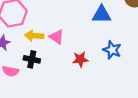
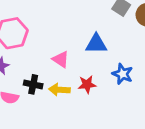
blue triangle: (102, 14) -> (96, 44), moved
yellow arrow: (34, 36) -> (59, 90), moved

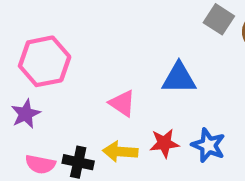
blue star: (123, 74) -> (208, 145), moved
black cross: (33, 84) -> (78, 162), moved

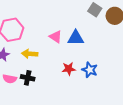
pink triangle: (122, 103) -> (56, 37), moved
yellow arrow: (120, 152) -> (30, 54), moved

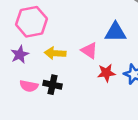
pink triangle: (56, 37) -> (89, 51), moved

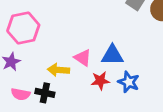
blue triangle: (115, 32) -> (112, 55), moved
yellow arrow: (55, 53) -> (58, 70), moved

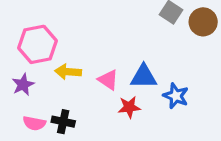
yellow arrow: (58, 70) -> (68, 72), moved
blue star: (129, 82) -> (176, 96), moved

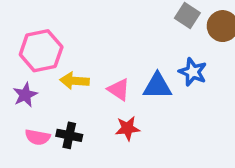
blue star: (176, 96) -> (193, 72), moved
red star: (129, 107) -> (127, 128), moved

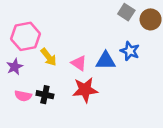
yellow arrow: (75, 81) -> (49, 57), turned -132
red star: (127, 128) -> (85, 90), size x1.5

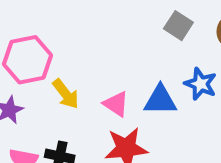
gray square: (126, 12) -> (178, 26), moved

